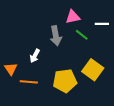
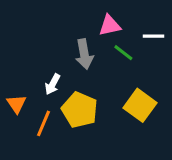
yellow pentagon: (65, 81) -> (80, 110), moved, turned 30
orange line: (29, 82) -> (44, 123), turned -72

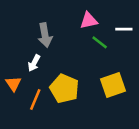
gray arrow: (84, 54) -> (45, 35), moved
white arrow: (53, 84) -> (34, 63), moved
yellow square: (140, 105) -> (113, 85), turned 35

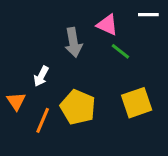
pink triangle: (89, 21) -> (107, 25), turned 36
white line: (124, 29) -> (148, 15), moved
gray arrow: (45, 35) -> (73, 42), moved

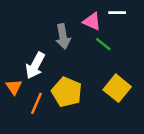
white line: (148, 15) -> (117, 13), moved
white arrow: (41, 76) -> (35, 66), size x1.5
yellow square: (137, 103) -> (117, 88), turned -32

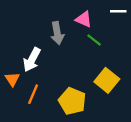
white line: (117, 13) -> (118, 11), moved
yellow pentagon: (67, 92) -> (72, 101), moved

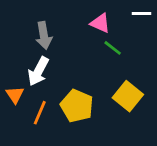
gray arrow: (57, 33) -> (44, 36), moved
yellow pentagon: (72, 101) -> (77, 106), moved

